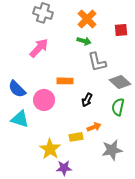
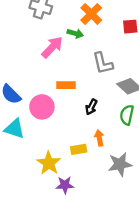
green arrow: (84, 41) -> (75, 33), moved
pink arrow: (39, 48) -> (52, 47), moved
orange arrow: (94, 127) -> (99, 138), turned -80

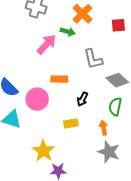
orange arrow: (99, 138) -> (104, 128), moved
yellow rectangle: (79, 149) -> (71, 123), moved
gray star: (120, 164) -> (109, 152), turned 30

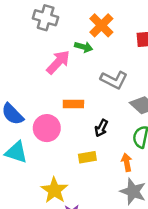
gray L-shape: (93, 59) -> (114, 80), turned -50

